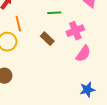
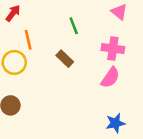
green line: (54, 13) -> (74, 26), turned 72
pink cross: (75, 31) -> (113, 49), moved, turned 30

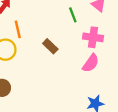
green line: (74, 26) -> (73, 15), moved

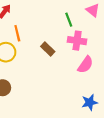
pink cross: (93, 37) -> (77, 41), moved

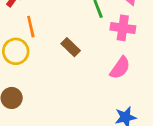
pink cross: (77, 41) -> (123, 28), moved

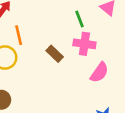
pink cross: (123, 28) -> (84, 44), moved

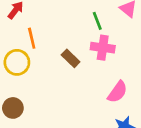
pink semicircle: (99, 72) -> (117, 92), moved

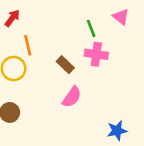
pink semicircle: (117, 92) -> (72, 97), moved

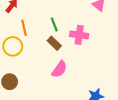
green line: (91, 28) -> (54, 25), moved

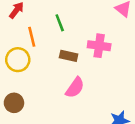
green line: (54, 25) -> (60, 23), moved
brown rectangle: (54, 43) -> (69, 56), turned -32

